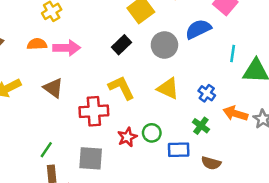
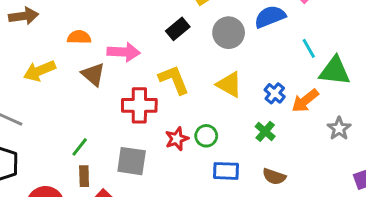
orange semicircle: (37, 44) -> (79, 37), moved
pink arrow: (67, 48) -> (124, 52), moved
cyan line: (233, 53) -> (309, 48), turned -42
orange arrow: (235, 114) -> (305, 101), moved, turned -60
blue rectangle: (179, 150) -> (226, 171), moved

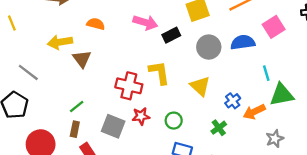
pink arrow: (124, 52) -> (145, 22), moved
green triangle: (335, 71) -> (282, 95), turned -30
brown triangle: (93, 74) -> (82, 59), moved
red star: (177, 139) -> (141, 116), moved

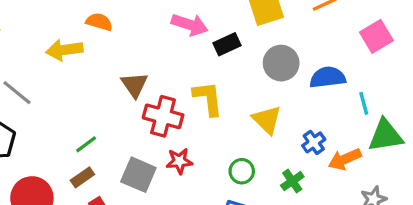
orange semicircle: (96, 24) -> (99, 22), moved
blue semicircle: (243, 42) -> (328, 77), moved
brown triangle: (82, 59) -> (134, 85), moved
green circle: (174, 121) -> (242, 171), moved
brown rectangle: (75, 129) -> (82, 177), turned 42

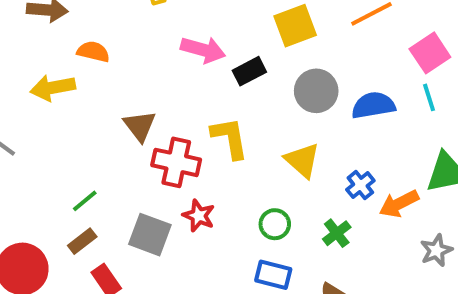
cyan line: (364, 103) -> (429, 97), moved
red star: (179, 161) -> (199, 216), turned 30

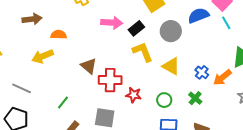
blue semicircle: (373, 105) -> (198, 15), moved
yellow L-shape: (230, 138) -> (143, 52), moved
green line: (85, 201) -> (63, 103), moved
red star: (199, 216) -> (134, 95), moved

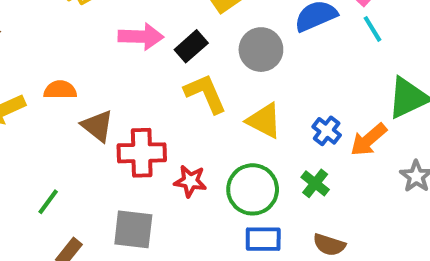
orange semicircle: (59, 35) -> (60, 90), moved
green circle: (164, 100) -> (253, 189), size x1.6

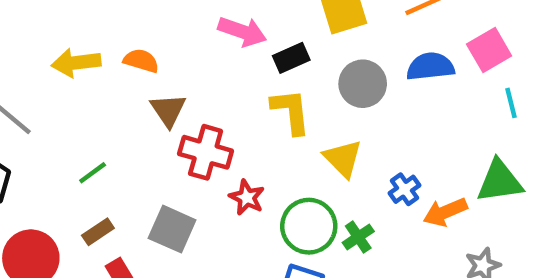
cyan line: (373, 29) -> (511, 103), moved
green cross: (315, 183) -> (358, 237), moved

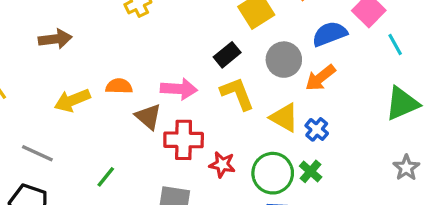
pink arrow: (242, 31) -> (179, 89), moved
blue cross: (405, 189) -> (317, 129), moved
orange arrow: (445, 212) -> (320, 78), moved

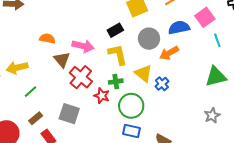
yellow arrow: (72, 100) -> (17, 68), moved
red cross: (184, 140) -> (81, 77), turned 30
green cross: (311, 171) -> (116, 82), moved, turned 32

